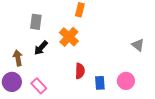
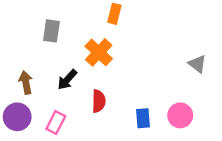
black arrow: (41, 48) -> (67, 80), moved
red semicircle: (80, 71) -> (99, 101), moved
pink rectangle: (39, 86) -> (56, 123), turned 70

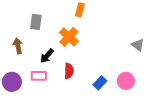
brown arrow: (26, 82) -> (18, 46), moved
blue rectangle: (143, 118) -> (100, 83), turned 48
pink rectangle: (56, 123) -> (39, 76), moved, turned 63

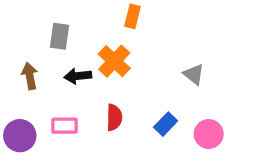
gray triangle: (138, 45) -> (194, 74), moved
black arrow: (47, 56) -> (78, 76), moved, turned 42
blue rectangle: (100, 83) -> (166, 124), moved

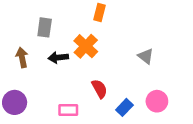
red semicircle: (114, 117) -> (99, 89), moved, turned -30
blue rectangle: (166, 124) -> (124, 107), moved
pink rectangle: (65, 126) -> (68, 110), moved

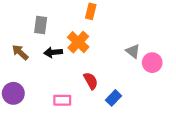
brown arrow: (22, 57) -> (20, 52), turned -36
pink circle: (157, 101) -> (152, 63), moved

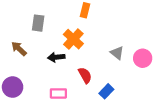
gray triangle: (133, 51) -> (117, 53), moved
black arrow: (53, 52) -> (56, 57), moved

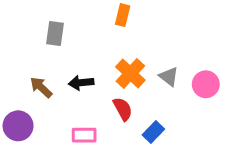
orange cross: (73, 39) -> (130, 73), moved
brown arrow: (19, 49) -> (41, 87), moved

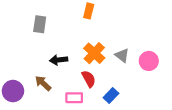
brown arrow: (41, 87) -> (43, 83), moved
pink rectangle: (84, 135) -> (74, 98), moved

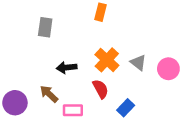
pink rectangle: (74, 98) -> (73, 110), moved

